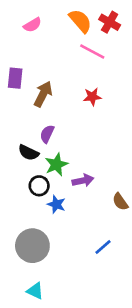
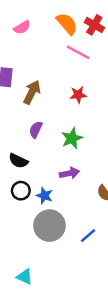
black semicircle: (28, 153) -> (18, 161), moved
green star: (56, 165) -> (72, 138), moved
black circle: (39, 186) -> (21, 191), moved
gray circle: (32, 246) -> (49, 226), moved

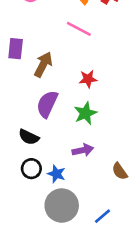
pink line: (78, 52) -> (79, 29), moved
red star: (78, 95) -> (88, 79), moved
purple semicircle: (36, 130) -> (47, 104), size x1.5

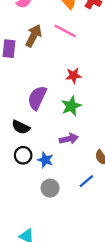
brown arrow: (43, 64) -> (34, 36), moved
gray circle: (62, 206) -> (50, 188), size x0.6
blue line: (103, 216) -> (86, 181), moved

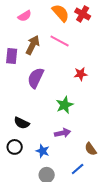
red star: (73, 76) -> (81, 74), moved
purple semicircle: (37, 98) -> (36, 78), moved
black circle: (23, 155) -> (15, 147), moved

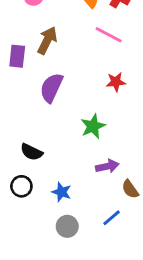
pink line: (60, 41) -> (109, 35), moved
purple arrow: (63, 133) -> (107, 166), moved

